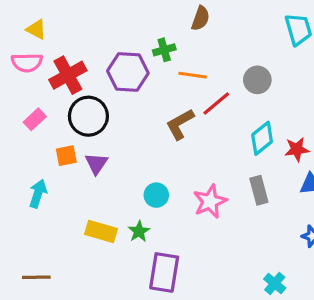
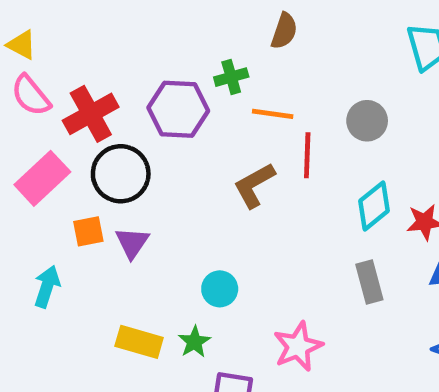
yellow triangle: (36, 29) -> (22, 45), moved
pink semicircle: (27, 62) -> (31, 95), turned 52
red line: (216, 104) -> (307, 155), turned -48
pink rectangle: (35, 119) -> (42, 178), size x1.6
pink star: (210, 201) -> (298, 346), moved

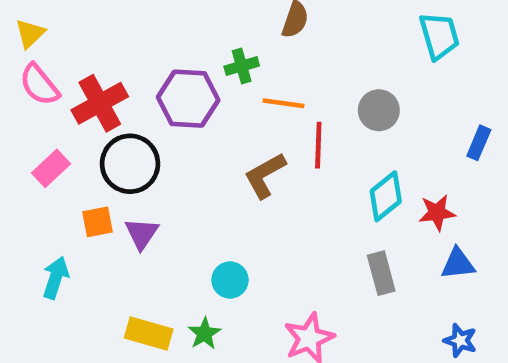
yellow triangle: (22, 45) -> (30, 34), turned 48
pink rectangle: (42, 178) -> (51, 168), size x0.7

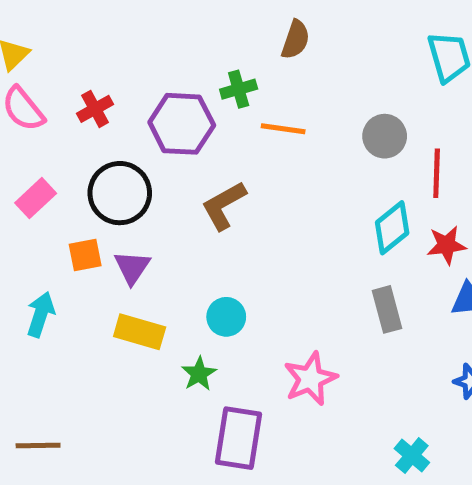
red cross: (100, 103) -> (95, 109), moved, size x0.6
red line: (318, 145) -> (437, 173), moved
brown L-shape: (265, 175) -> (224, 205), moved
yellow rectangle: (149, 333) -> (140, 332), moved

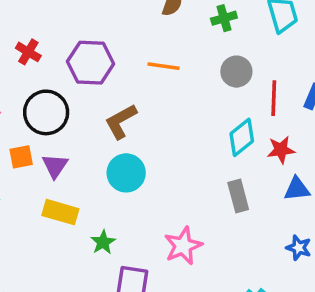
green cross: (239, 89) -> (224, 18), moved
red cross: (95, 109) -> (28, 52), turned -30
cyan circle: (226, 317) -> (126, 173), moved, size x1.4

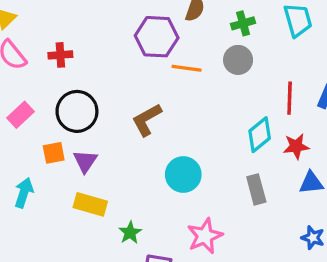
red cross: (28, 52) -> (60, 55), turned -35
purple hexagon: (91, 63) -> (157, 37), moved
gray circle: (236, 72) -> (238, 60), moved
cyan circle: (126, 173) -> (183, 175), moved

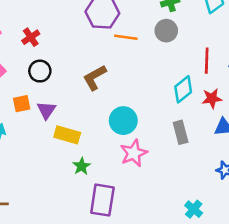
red cross: (60, 55) -> (31, 37), moved, turned -30
black circle: (77, 111) -> (40, 71), size x0.7
yellow rectangle: (90, 204) -> (67, 135), moved
pink star: (205, 236) -> (134, 153), moved

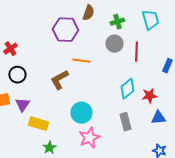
orange line: (126, 37) -> (81, 61), moved
red line: (207, 61) -> (136, 52), moved

